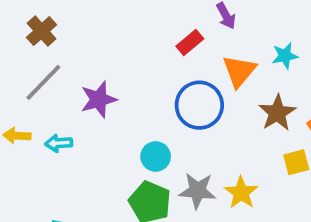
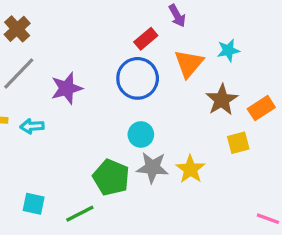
blue circle: (199, 105) -> (138, 78), moved
cyan circle: (156, 156) -> (141, 134), moved

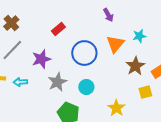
red rectangle: (146, 39) -> (58, 29), moved
gray star: (152, 167) -> (57, 82), moved, turned -30

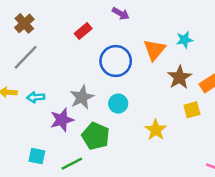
purple arrow: (108, 15) -> (121, 13), moved, turned -32
purple star: (41, 59) -> (62, 120), moved

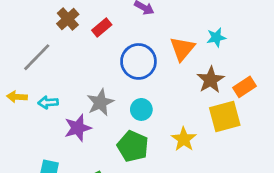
brown cross: (24, 23) -> (68, 19), moved
yellow square: (192, 110) -> (225, 117), size x1.6
green pentagon: (96, 136) -> (133, 146), moved

